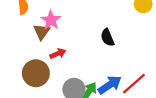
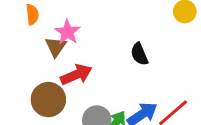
red arrow: (58, 54) -> (76, 75), size x1.5

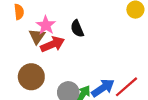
black semicircle: (139, 54) -> (77, 29), moved
red arrow: (76, 75) -> (53, 44), moved

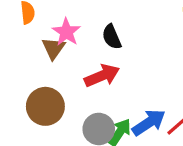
red arrow: (53, 44) -> (102, 76), moved

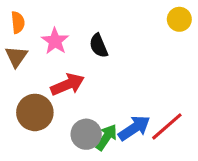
brown triangle: (53, 48) -> (16, 57), moved
red arrow: (102, 76) -> (68, 85), moved

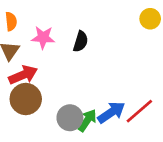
pink star: (55, 41) -> (43, 37), turned -30
black semicircle: (99, 46) -> (81, 41), turned -140
red arrow: (68, 85) -> (23, 75), moved

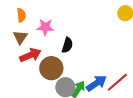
black semicircle: (81, 41) -> (67, 45), moved
brown circle: (26, 99) -> (51, 68), moved

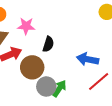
blue arrow: (96, 83) -> (88, 59), moved, turned -135

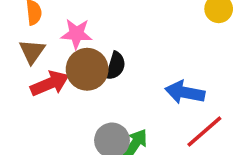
brown circle: (32, 67) -> (87, 69), moved

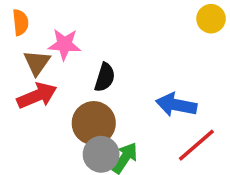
brown triangle: (32, 51) -> (37, 63), moved
brown circle: (87, 69) -> (94, 123), moved

